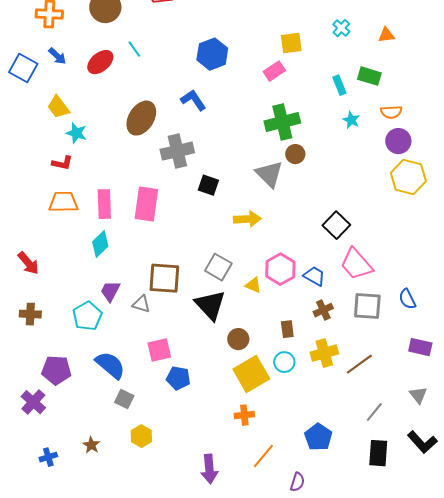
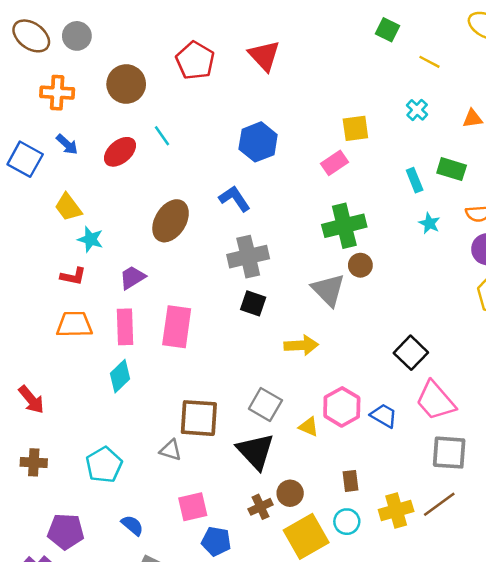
gray cross: (177, 151) -> (248, 257), moved
purple trapezoid: (110, 291) -> (132, 278), moved, turned 30
brown cross: (323, 310) -> (261, 507), moved
brown line: (359, 364) -> (439, 504), moved
blue semicircle: (110, 365) -> (132, 525), size x0.6

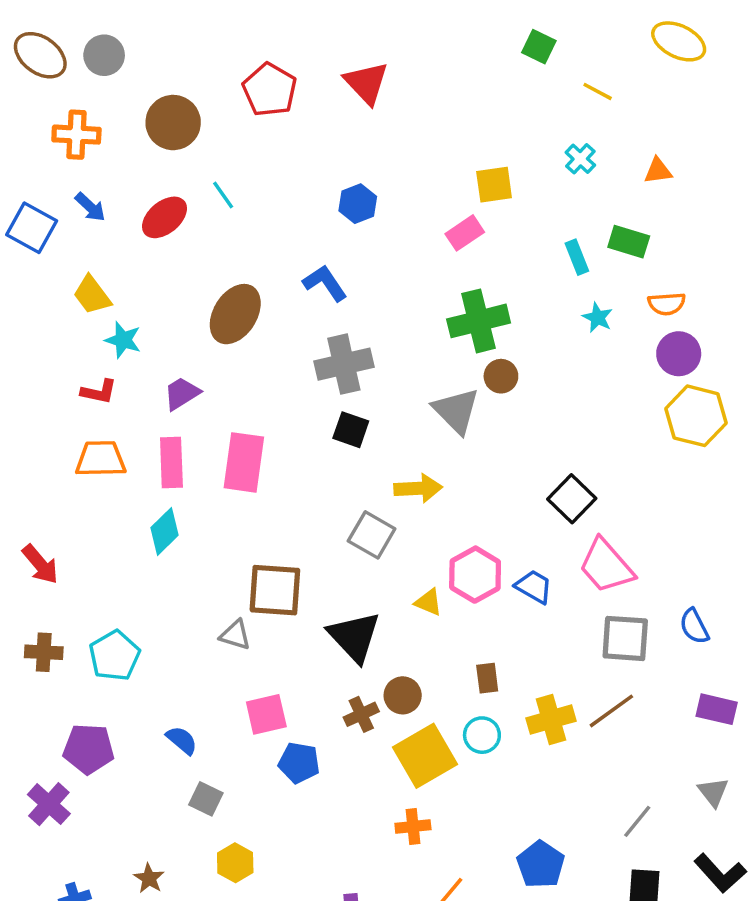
blue hexagon: (258, 142) -> (358, 204), size x0.7
gray square: (265, 404) -> (372, 535), moved
cyan pentagon: (104, 465) -> (114, 656), moved

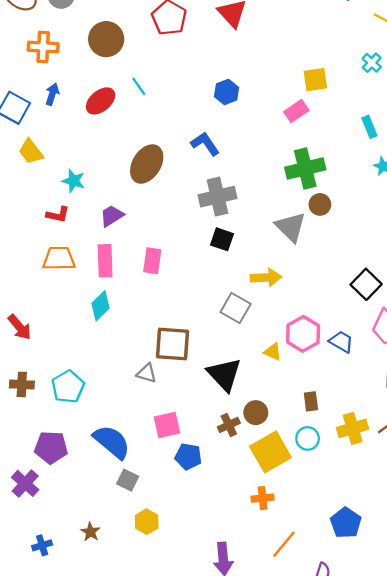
blue arrow: (90, 207) -> (52, 94), turned -115
yellow trapezoid: (92, 295) -> (31, 152), moved
pink rectangle: (244, 462) -> (152, 261), size x0.7
blue semicircle: (182, 740) -> (112, 442), size x1.8

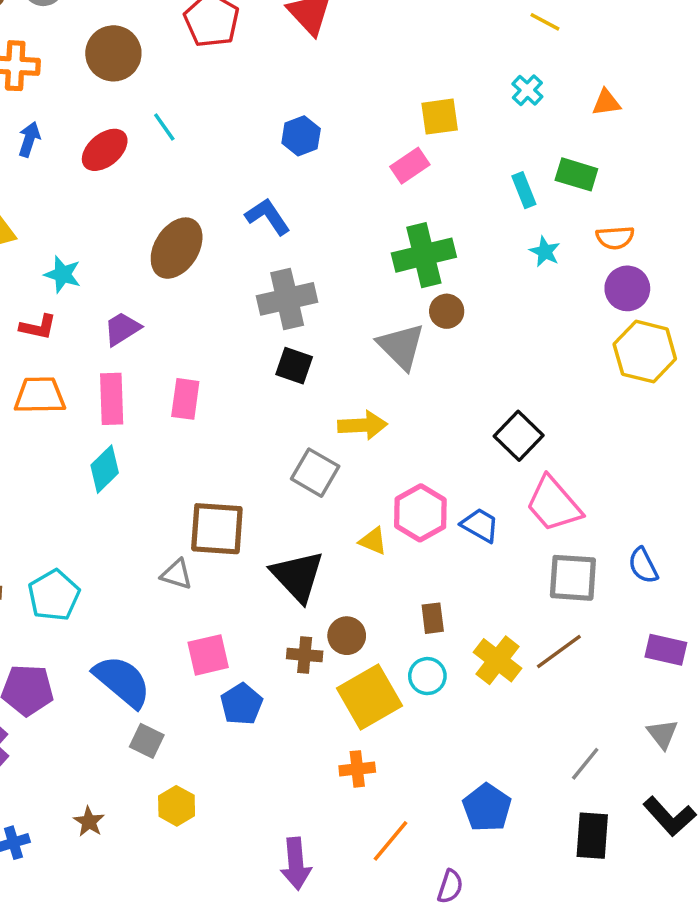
brown cross: (229, 425) -> (305, 655), turned 30
yellow cross: (353, 428) -> (498, 660), turned -36
blue pentagon: (188, 456) -> (241, 704), turned 30

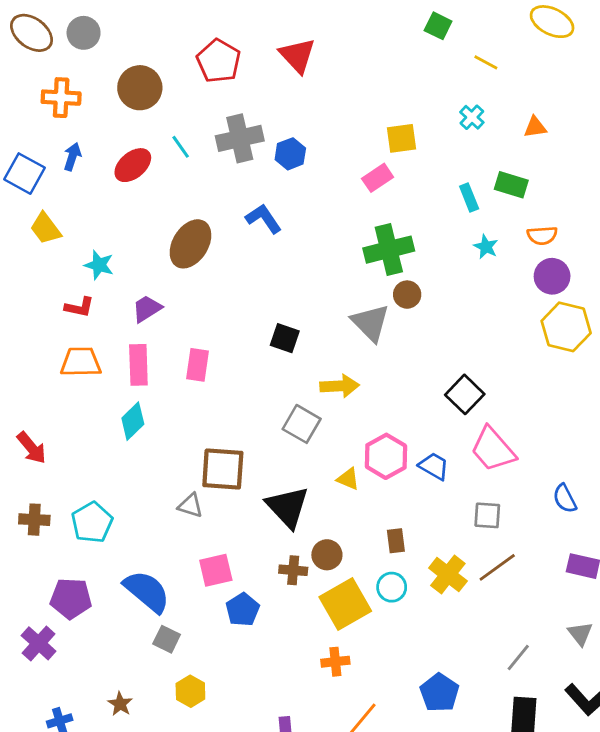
gray cross: (287, 299) -> (240, 138), moved
gray square: (573, 578) -> (487, 515), moved, size x0.7

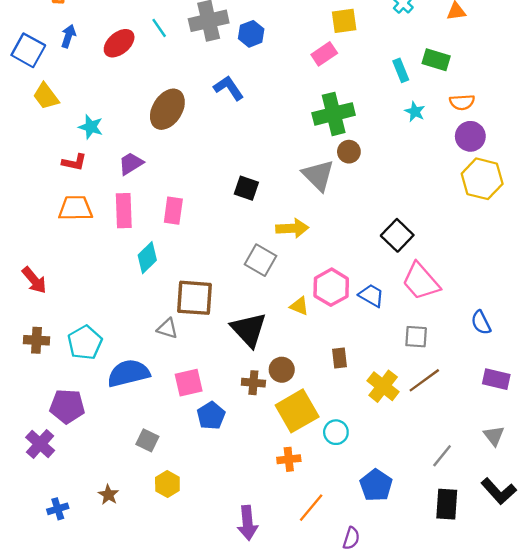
cyan diamond: (133, 421) -> (147, 258), moved
cyan circle: (392, 587) -> (336, 432), moved
blue semicircle: (147, 591) -> (128, 373), moved, turned -54

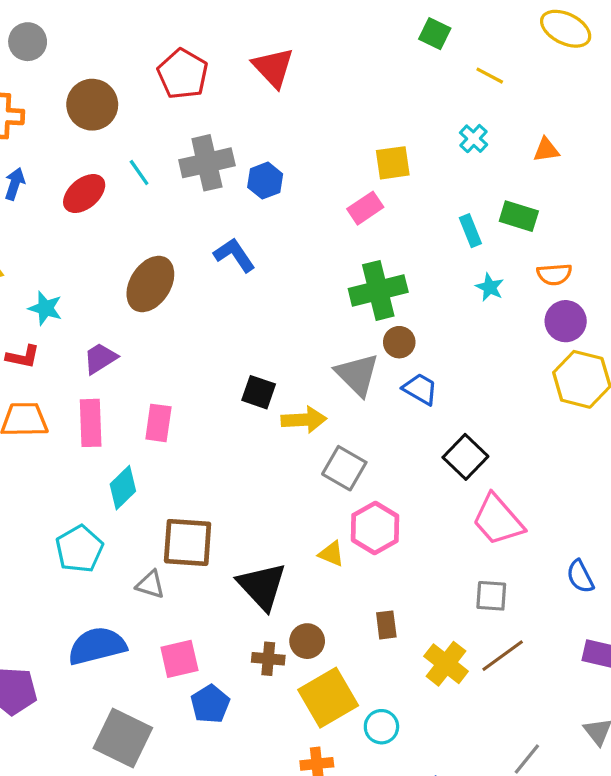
yellow arrow: (292, 228) -> (304, 420), moved
gray square: (260, 260) -> (344, 468), moved
blue trapezoid: (371, 295) -> (420, 389), moved
cyan pentagon: (85, 343) -> (79, 549), moved
gray square: (147, 440) -> (123, 738), size x1.8

